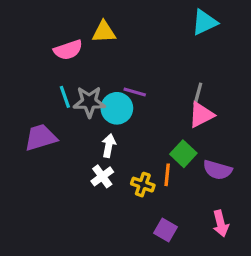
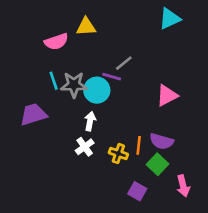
gray line: (198, 94) -> (124, 63), moved, turned 36
green square: (183, 154) -> (157, 164), moved
purple semicircle: (217, 170) -> (162, 141), moved

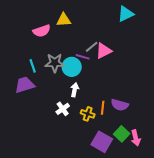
cyan line: (54, 81) -> (33, 66), moved
pink triangle: (167, 96) -> (104, 51), moved
white arrow: (90, 121) -> (75, 90), moved
green square: (157, 164) -> (122, 134), moved
purple square: (137, 191) -> (102, 142), size x1.5

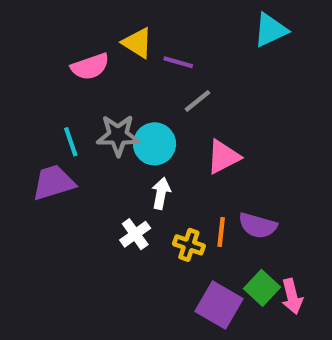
yellow triangle: (64, 20) -> (137, 43), turned 35
pink triangle: (104, 51) -> (223, 157), moved
purple line: (83, 57) -> (178, 62), moved

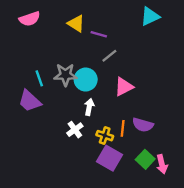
pink semicircle: (90, 67) -> (30, 19), moved
purple trapezoid: (54, 183) -> (30, 101), turned -120
purple square: (219, 305) -> (109, 158), moved

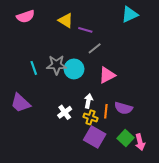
purple trapezoid: (30, 101) -> (20, 103), moved
white arrow: (89, 107) -> (88, 101), moved

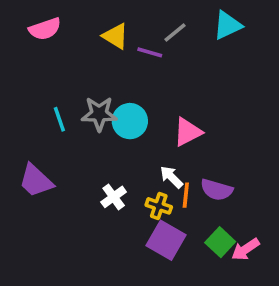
gray line: (95, 48) -> (175, 33), moved
white arrow: (88, 101) -> (171, 177), moved, turned -56
pink arrow: (140, 142) -> (245, 249), turned 70

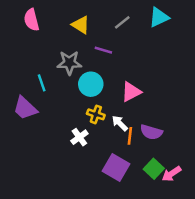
pink semicircle: (45, 29) -> (31, 20), turned 95
purple line: (150, 52) -> (103, 50), moved
gray star: (99, 114) -> (69, 63), moved
purple trapezoid: (36, 181) -> (25, 108), moved
yellow cross: (159, 206) -> (96, 114), moved

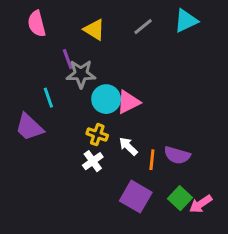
purple line: (103, 50) -> (68, 59), moved, turned 54
pink triangle: (131, 92) -> (128, 102), moved
yellow cross: (96, 114) -> (97, 135), moved
white arrow: (120, 123) -> (128, 146), moved

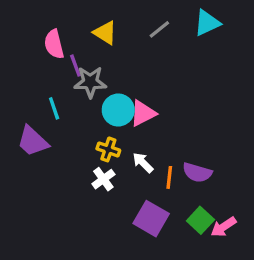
pink semicircle: (37, 24) -> (54, 44), moved

